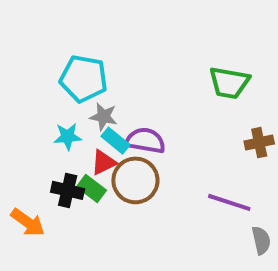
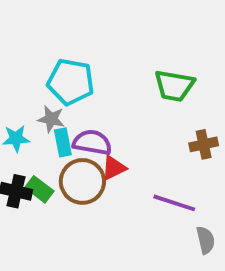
cyan pentagon: (84, 79) -> (71, 82), moved
cyan rectangle: (115, 141) -> (63, 142), turned 40
red triangle: (104, 162) -> (114, 168), moved

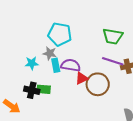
brown circle: (82, 181) -> (98, 84), moved
green rectangle: (39, 189) -> (44, 89), turned -32
purple line: (174, 203) -> (113, 61), moved

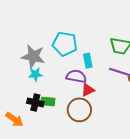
gray star: (50, 53) -> (33, 56), moved, size x1.6
cyan rectangle: (56, 65) -> (88, 61), moved
brown circle: (98, 84) -> (79, 110), moved

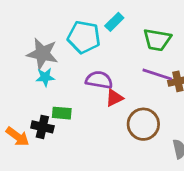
cyan rectangle: (88, 61) -> (114, 22), moved, turned 56
black cross: (35, 103) -> (42, 127), moved
brown circle: (79, 110) -> (143, 124), moved

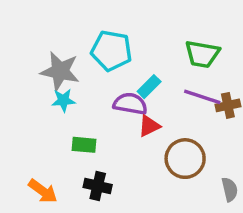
cyan rectangle: (114, 22) -> (149, 87), moved
black cross: (42, 127) -> (98, 186), moved
orange arrow: (18, 137) -> (43, 191), moved

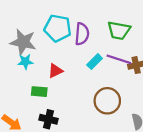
cyan rectangle: (149, 87) -> (95, 62), moved
purple semicircle: (130, 104) -> (82, 34), moved, turned 85
red triangle: (149, 126) -> (55, 71), moved

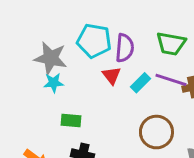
red triangle: (55, 71) -> (112, 75), moved, turned -42

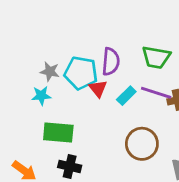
cyan pentagon: (94, 41) -> (81, 73), moved
gray star: (51, 58) -> (50, 72), moved, size x0.6
green rectangle: (71, 120) -> (58, 132), size x1.5

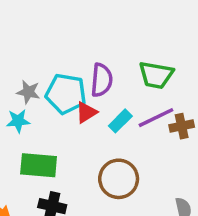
red triangle: (98, 89) -> (86, 112), turned 36
purple line: (156, 93) -> (156, 118), turned -44
brown circle: (142, 144) -> (119, 179), moved

